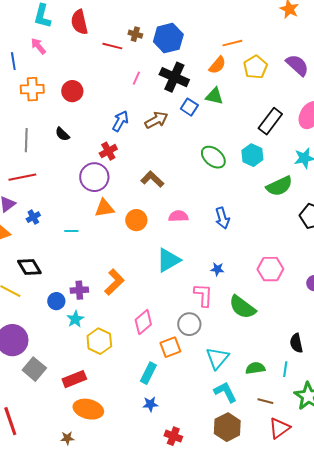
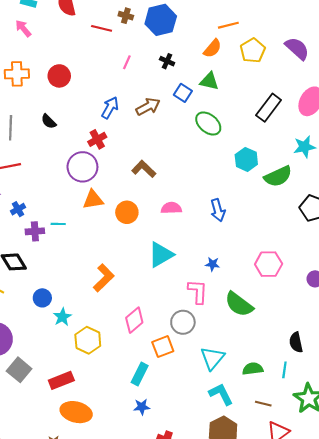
black cross: (174, 77) -> (167, 61), size x0.5
cyan hexagon: (252, 155) -> (246, 159), moved
green ellipse: (213, 157) -> (208, 124), moved
purple cross: (79, 290) -> (35, 231), moved

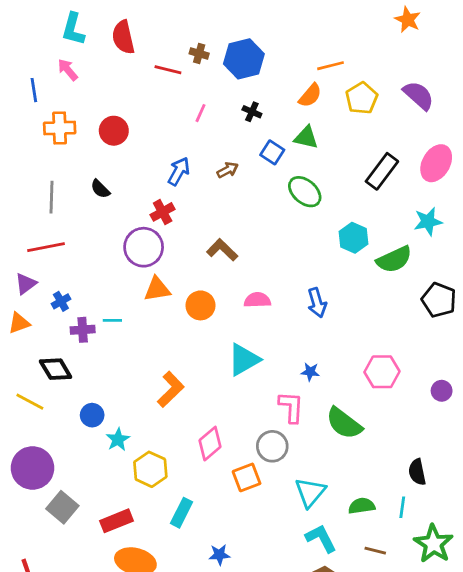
brown arrow: (148, 107) -> (228, 170), size x0.7
cyan rectangle: (140, 374) -> (182, 513), moved

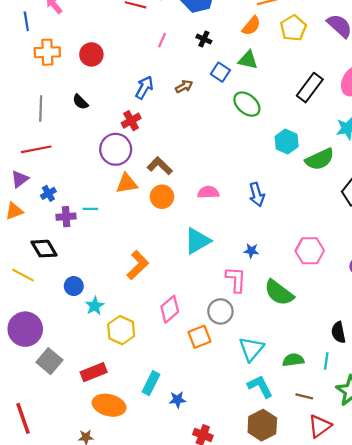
brown L-shape: (222, 250) -> (160, 166), moved
cyan rectangle: (182, 513) -> (151, 383), moved

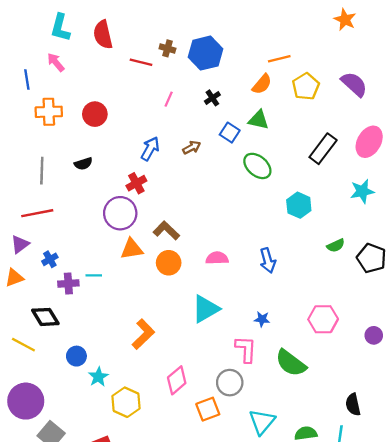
black cross: (204, 39) -> (212, 98), turned 32
black semicircle: (80, 102) -> (83, 164), turned -63
green semicircle: (320, 159) -> (336, 245), moved, size x0.6

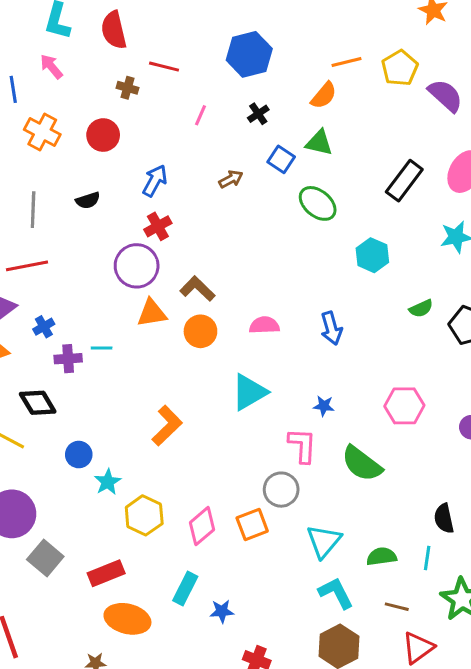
brown cross: (167, 48) -> (127, 88), moved
yellow pentagon: (306, 86) -> (400, 68), moved
orange cross: (49, 112) -> (42, 132), turned 30
blue arrow: (150, 149) -> (155, 181), moved
pink diamond: (177, 380) -> (202, 526), moved

